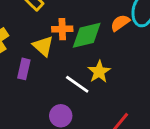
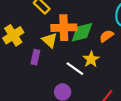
orange semicircle: (120, 23) -> (107, 36), moved
orange cross: (62, 29) -> (64, 28), size x1.6

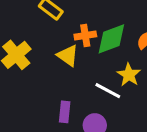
orange cross: (64, 28) -> (85, 36), size x0.6
purple rectangle: (35, 57) -> (65, 112), moved

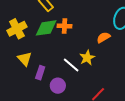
green diamond: (111, 39) -> (46, 28), moved
yellow triangle: (68, 56) -> (25, 59), moved

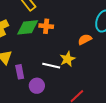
white line: (71, 65) -> (51, 66), turned -30
purple rectangle: (40, 73) -> (20, 72), turned -32

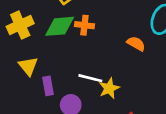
orange semicircle: (85, 39) -> (136, 44), turned 56
yellow star: (67, 59) -> (109, 88), moved

